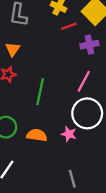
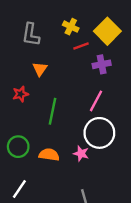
orange triangle: (13, 49) -> (40, 69), moved

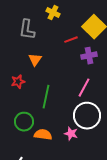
yellow cross: (71, 27) -> (53, 13), moved
green circle: (18, 147) -> (24, 122), moved

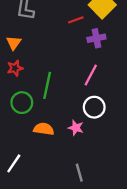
orange triangle: (35, 60) -> (14, 43), moved
white circle: (87, 116) -> (94, 107), size x0.7
green circle: (24, 122) -> (22, 103), moved

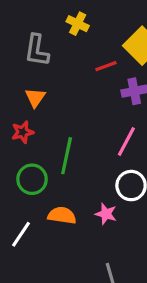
orange triangle: (14, 43) -> (35, 97), moved
white line: (14, 163) -> (21, 234), moved

